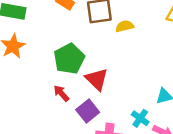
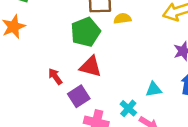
green pentagon: (69, 59) -> (85, 32), moved
red triangle: (97, 79) -> (90, 67), turned -35

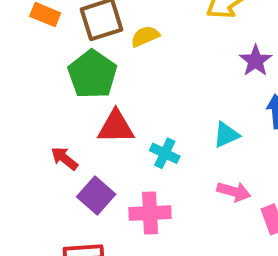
purple square: (79, 96) -> (96, 195), moved
cyan cross: (128, 108) -> (165, 153), moved

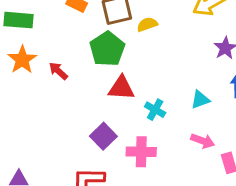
red arrow: (64, 158) -> (58, 71), moved

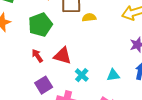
green pentagon: (107, 49) -> (40, 25), moved
red arrow: (58, 71) -> (37, 56), moved

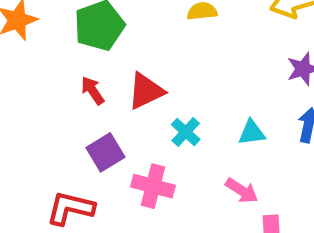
red triangle: (63, 56) -> (146, 91), turned -42

